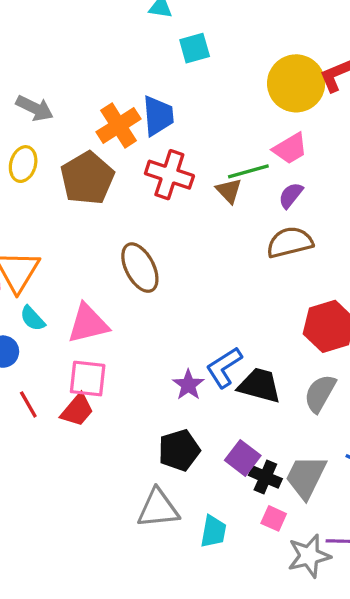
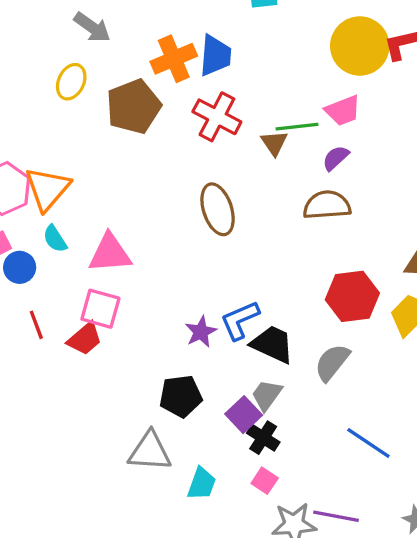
brown ellipse: (140, 268) -> (218, 209), moved
gray trapezoid: (306, 477) -> (267, 395), moved, size x0.7

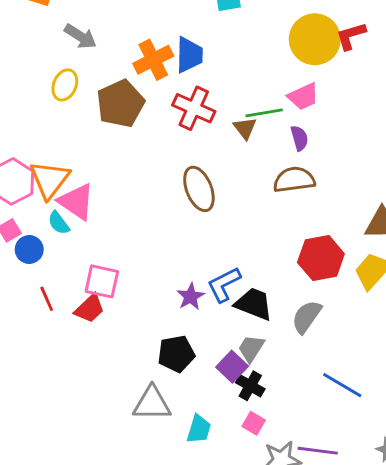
purple semicircle: (336, 158) -> (299, 138), turned 120
pink triangle: (110, 253) -> (76, 202), moved, turned 42

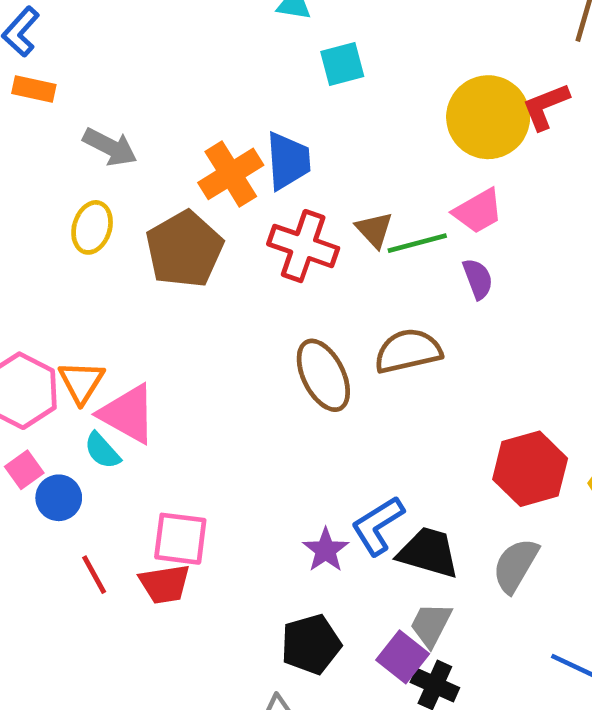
brown triangle: (245, 128) -> (374, 230), moved
orange triangle: (50, 180) -> (81, 382), size x0.7
brown semicircle: (294, 180) -> (408, 351), moved
red trapezoid: (90, 308) -> (165, 584), turned 40

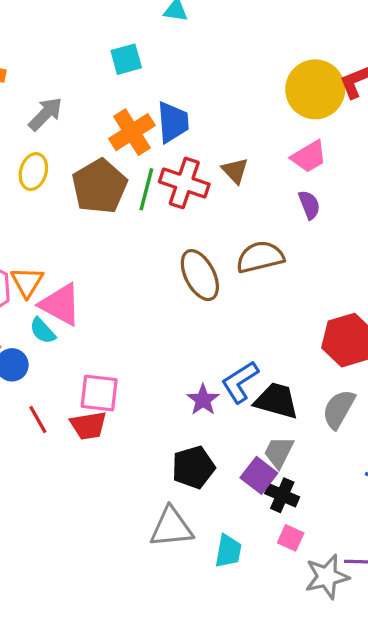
cyan square: (342, 64) -> (126, 59), moved
gray arrow: (110, 147) -> (46, 114), turned -72
green line: (417, 243) -> (146, 189), moved, turned -60

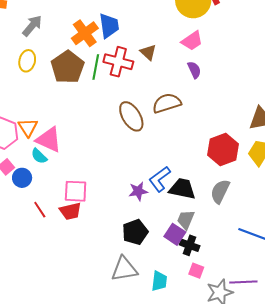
purple star: (203, 400) -> (138, 191), turned 30

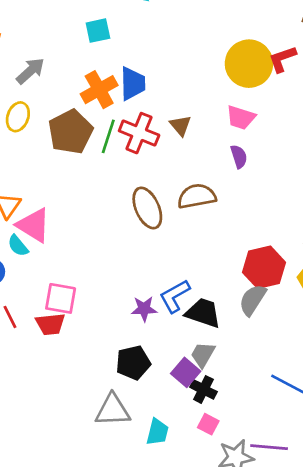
pink trapezoid: (192, 41) -> (241, 117), turned 45
gray semicircle: (220, 191) -> (253, 300), moved

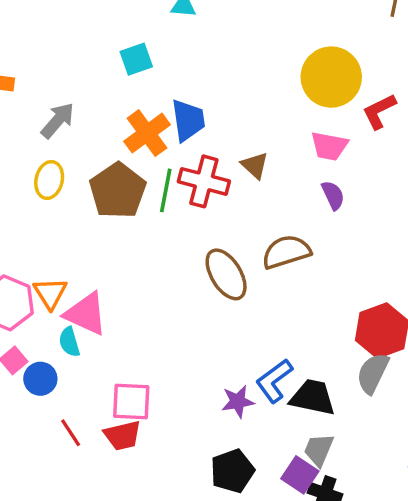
red L-shape: (282, 59) -> (379, 111), moved
cyan semicircle: (18, 246) -> (69, 342), turned 30

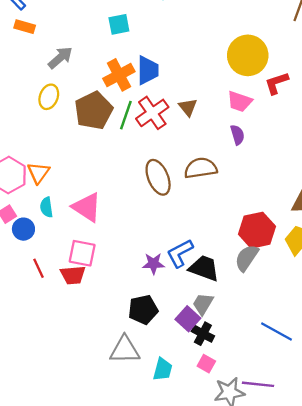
red cross: (204, 181) -> (152, 113), turned 32
pink triangle: (86, 314) -> (87, 207), moved

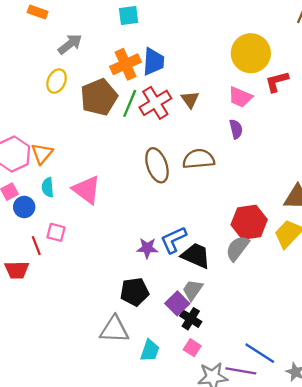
pink square: (82, 253) -> (56, 232), moved, size x0.7
red trapezoid: (73, 275) -> (17, 270), moved
blue line: (276, 331) -> (260, 353), moved

